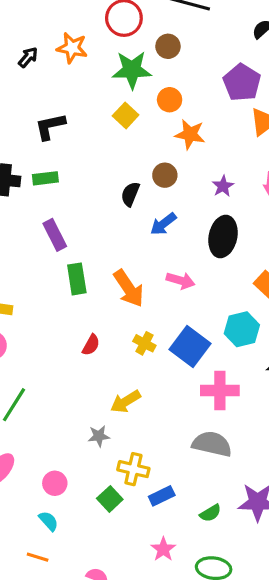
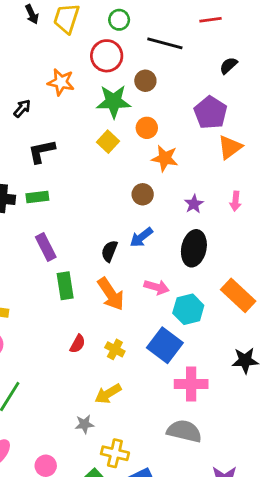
black arrow: (28, 57) -> (22, 108), moved
black semicircle: (130, 194) -> (109, 251), moved
cyan hexagon: (242, 329) -> (188, 309), moved
yellow cross: (144, 343) -> (115, 349), moved

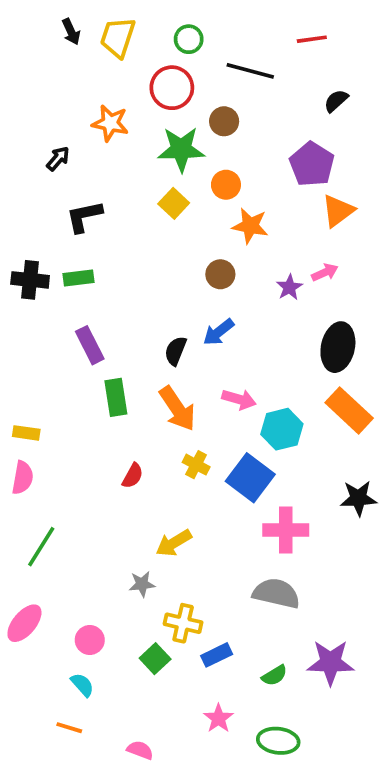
pink arrow: (235, 201) -> (325, 272), moved, turned -120
black ellipse: (194, 248) -> (338, 347), moved
yellow cross: (115, 349) -> (196, 465), moved

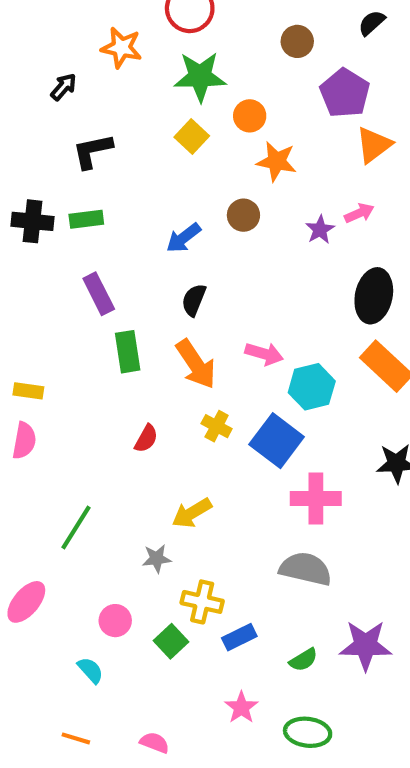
brown circle: (224, 121) -> (297, 41), moved
blue arrow: (218, 332) -> (183, 238), moved
green line: (41, 547) -> (76, 527), moved
pink circle: (90, 640) -> (115, 621), moved
orange line: (69, 728) -> (76, 738), moved

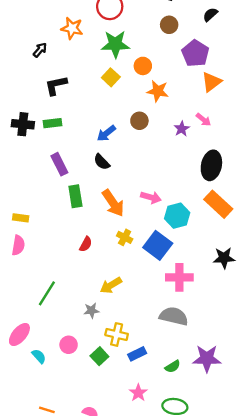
pink arrow: (359, 213) -> (203, 120), turned 63
black semicircle: (194, 300) -> (102, 162), moved, turned -66
cyan semicircle: (90, 670) -> (39, 356), moved

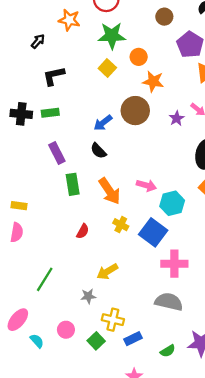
brown circle: (139, 121) -> (135, 111), size x1.6

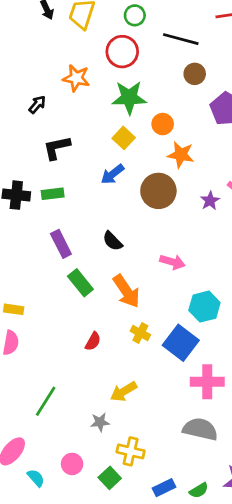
blue arrow: (103, 123) -> (112, 174), moved
green rectangle: (73, 184) -> (80, 283), turned -30
pink arrow: (146, 185) -> (172, 262), moved
blue rectangle: (133, 339) -> (164, 488), moved

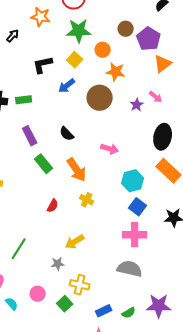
brown circle: (195, 74) -> (126, 29), moved
black L-shape: (57, 148) -> (43, 65), moved
blue square: (181, 343) -> (138, 207), moved, size x0.7

